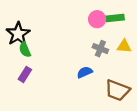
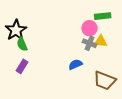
pink circle: (97, 19) -> (89, 28), moved
yellow triangle: (124, 46) -> (101, 41), moved

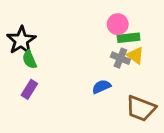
green rectangle: (103, 16) -> (129, 38), moved
pink circle: (89, 28) -> (118, 24), moved
yellow triangle: (101, 41) -> (135, 55), turned 32

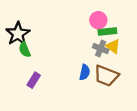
blue semicircle: (101, 87) -> (85, 72), turned 126
purple rectangle: (29, 89) -> (34, 80), moved
brown trapezoid: (141, 108) -> (106, 76), moved

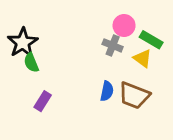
green rectangle: (107, 32) -> (151, 40), moved, turned 36
gray cross: (101, 48) -> (113, 45), moved

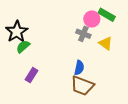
green rectangle: (151, 40) -> (107, 15), moved
green semicircle: (31, 63) -> (23, 47), turned 72
brown trapezoid: (134, 95) -> (82, 86), moved

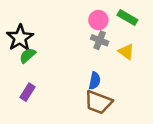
pink circle: (92, 19) -> (98, 20), moved
purple rectangle: (31, 75) -> (28, 92), moved

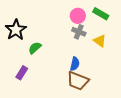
green semicircle: (28, 55) -> (35, 48), moved

